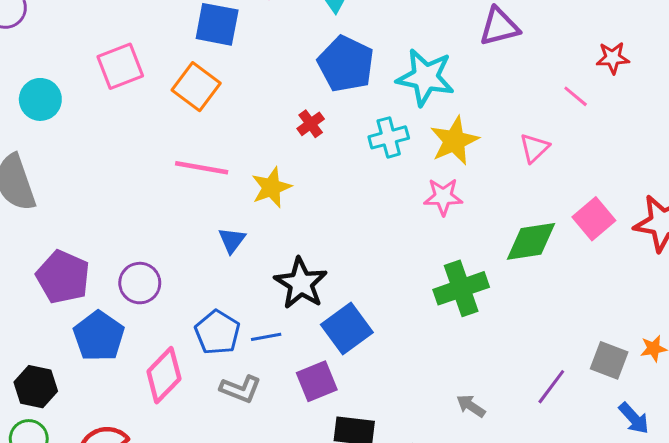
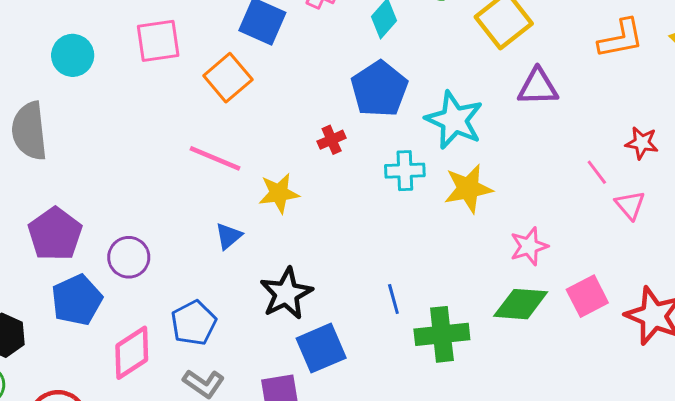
pink triangle: (534, 148) -> (630, 205), moved, turned -40
pink star: (443, 197) -> (529, 246), moved, turned -30
blue line: (266, 337) -> (393, 299), moved, turned 72

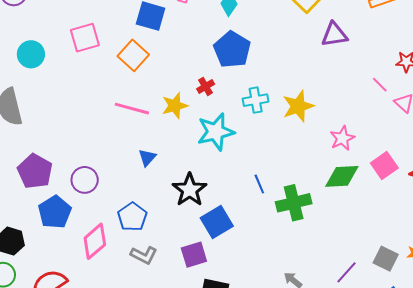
cyan star: (454, 120) -> (216, 132), moved, turned -30
yellow star: (279, 193) -> (175, 106), moved

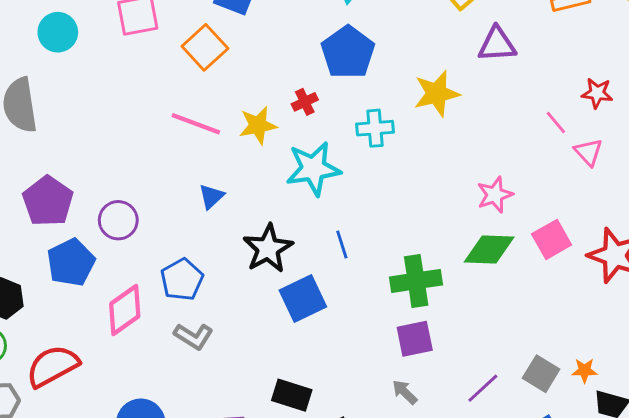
yellow star: (298, 106) -> (437, 94), moved
blue line: (259, 184) -> (342, 244), moved
purple square: (194, 255) -> (415, 339), moved

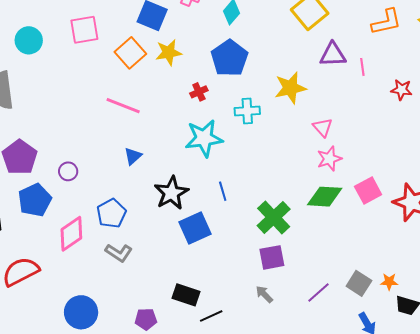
pink line: (556, 122) -> (362, 67), moved, turned 30
yellow star: (258, 125) -> (169, 52), moved
pink triangle: (588, 152) -> (323, 127), moved
purple circle: (118, 220) -> (68, 171), size x0.7
green cross: (416, 281) -> (274, 217), turned -36

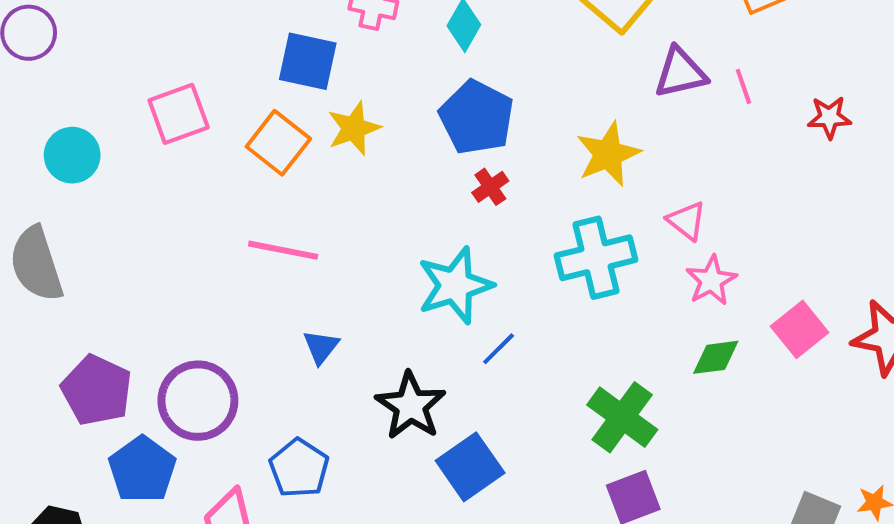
red cross: (199, 92) -> (490, 187), moved
cyan cross: (247, 111) -> (596, 258), moved, size x1.5
purple circle: (68, 171) -> (198, 401), size x2.0
blue line: (223, 191) -> (499, 349), moved, turned 72
green diamond: (325, 197) -> (716, 357), size x0.7

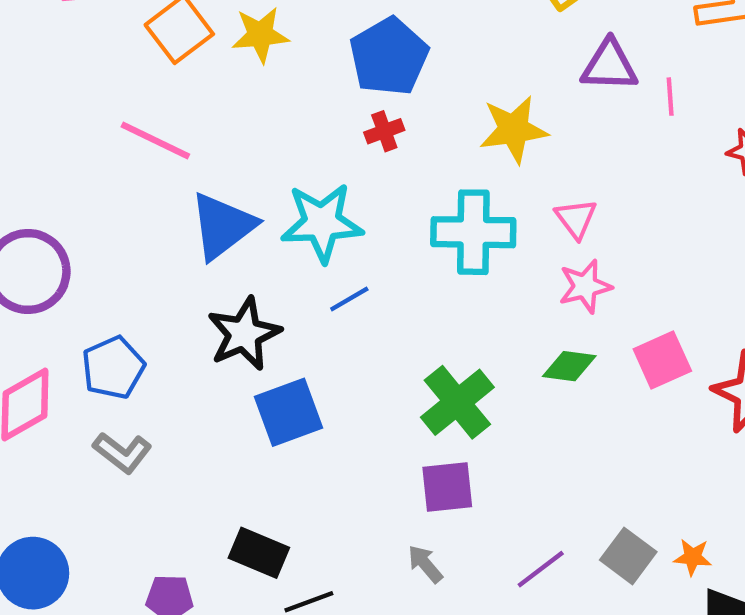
blue triangle: (321, 347) -> (223, 226), moved, size x1.8

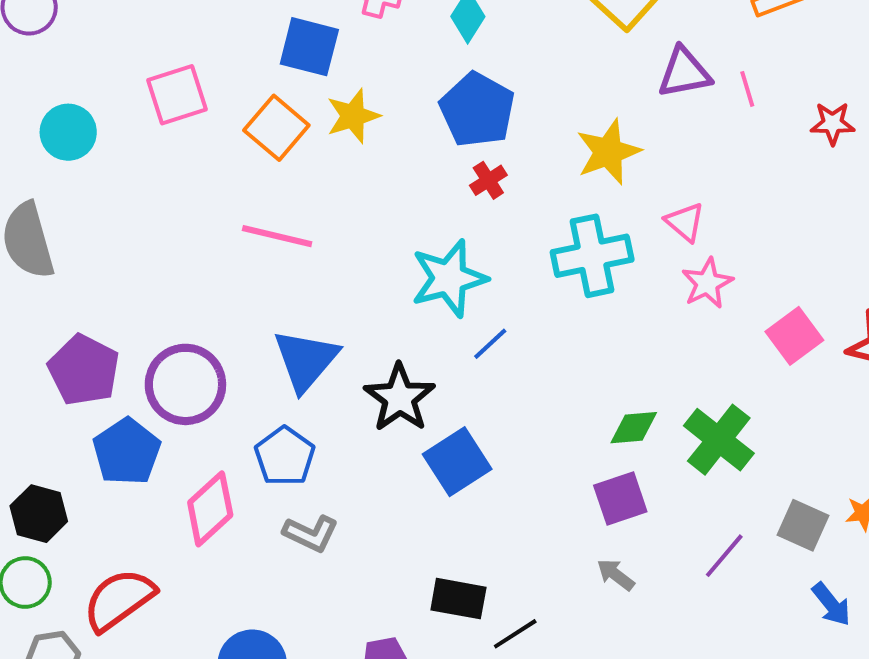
blue triangle: (223, 226) -> (306, 360), moved
green diamond: (569, 366) -> (634, 428), moved
green cross: (457, 402) -> (719, 440), moved

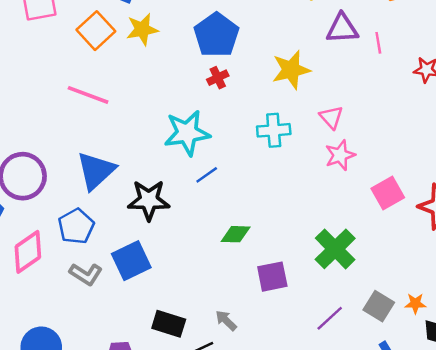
cyan cross: (592, 256) -> (274, 130), size x0.7
black star: (400, 398) -> (149, 200), turned 30
green diamond: (634, 428) -> (236, 234), moved
blue square: (457, 462) -> (131, 261), moved
gray arrow: (616, 575) -> (226, 320), moved

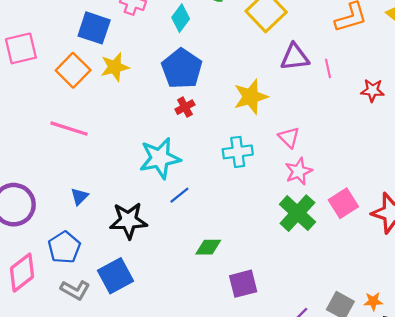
blue triangle: (96, 171) -> (79, 196), size x0.5
green cross: (335, 249) -> (297, 213), moved

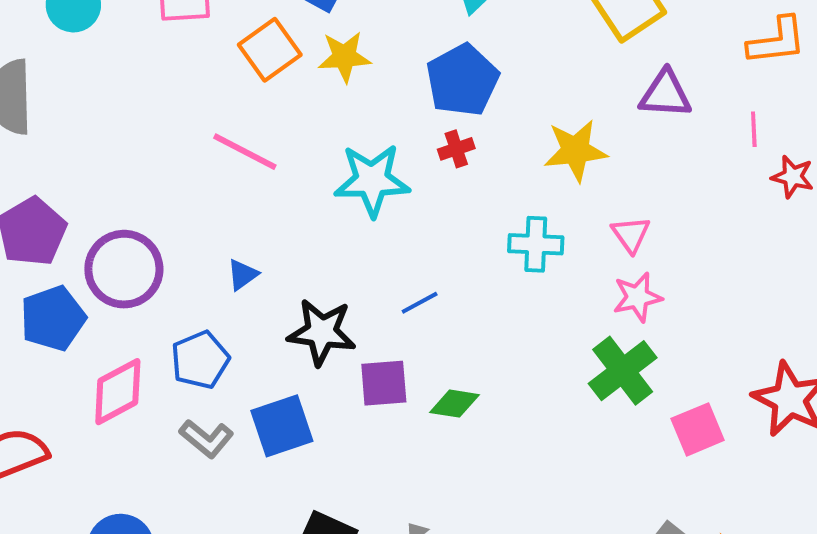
pink line: (328, 68) -> (754, 129), moved
cyan star: (160, 158) -> (372, 180), moved
pink square: (343, 203) -> (698, 429), moved
purple square: (243, 284) -> (384, 383), moved

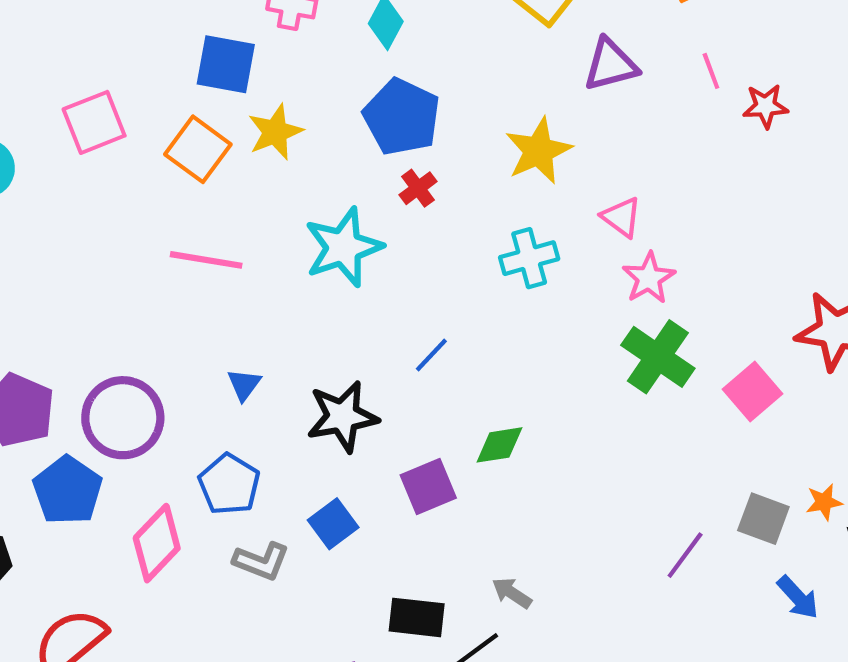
purple square: (384, 383) -> (428, 487), moved
blue square: (282, 426) -> (333, 524), size x0.7

